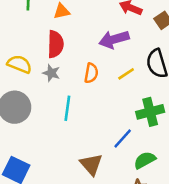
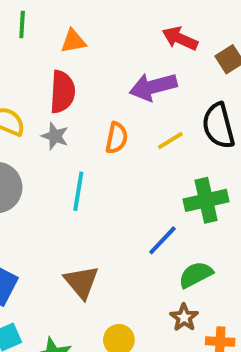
brown triangle: (91, 164) -> (81, 282), moved

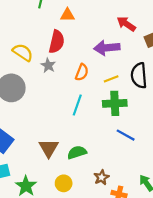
cyan line: (78, 191) -> (77, 105), moved
green cross: (206, 200) -> (115, 103), moved
blue line: (162, 240) -> (126, 135), moved, turned 66
green semicircle: (196, 275) -> (77, 152), moved

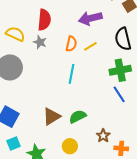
yellow line: (111, 79) -> (90, 46), moved
green cross: (115, 103) -> (120, 70), moved
blue line: (126, 135) -> (119, 94), turned 36
brown triangle: (49, 148) -> (52, 116), turned 36

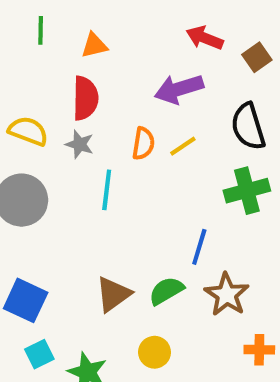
cyan line: (71, 74) -> (107, 190), moved
blue line: (119, 94) -> (199, 247), moved, turned 54
brown star: (103, 136) -> (227, 295), moved, size x1.5

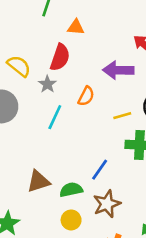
yellow line: (183, 146) -> (122, 116), moved
yellow circle: (155, 352) -> (71, 220), moved

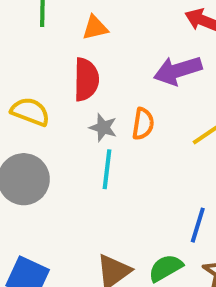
gray star: (47, 84) -> (103, 127), moved

